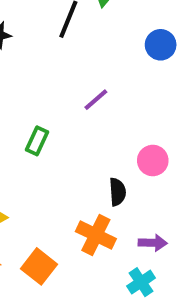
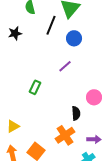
blue circle: (161, 45) -> (74, 38), moved
orange cross: (96, 235) -> (65, 135), turned 30

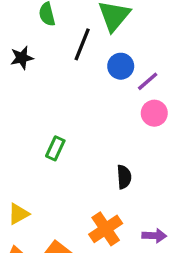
purple line: (65, 66) -> (148, 81), moved
pink circle: (94, 97) -> (154, 113), moved
black semicircle: (76, 113) -> (124, 177), moved

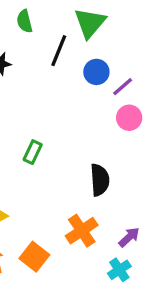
black semicircle: (124, 177) -> (100, 180), size x1.4
purple arrow: (154, 236) -> (129, 237), turned -45

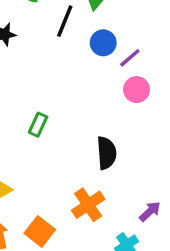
purple arrow: (129, 237) -> (150, 211), moved

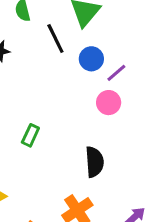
black line: (65, 21) -> (55, 39), turned -48
pink circle: (137, 90) -> (109, 103), moved

